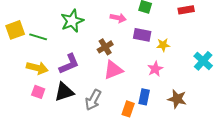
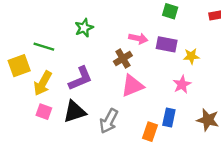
pink arrow: (118, 18) -> (138, 38), moved
green star: (72, 21) -> (84, 28), size x0.7
yellow square: (15, 30) -> (19, 66), moved
yellow arrow: (37, 68) -> (43, 83), turned 105

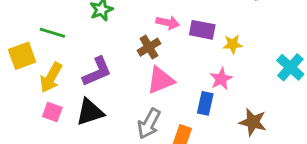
blue rectangle: (169, 117) -> (205, 103), moved
gray arrow: (109, 121) -> (149, 124), moved

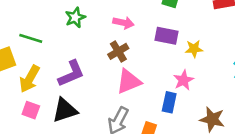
pink arrow: (168, 23) -> (123, 23), moved

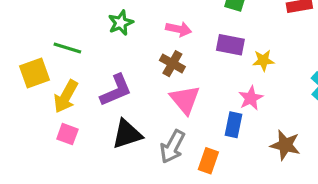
brown cross: (118, 51) -> (172, 64), turned -30
pink triangle: (129, 81) -> (185, 100), turned -48
black triangle: (65, 110) -> (127, 134), moved

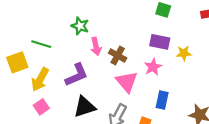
green star: (121, 23) -> (80, 26), turned -30
pink arrow: (179, 29) -> (96, 46), moved, turned 66
pink star: (251, 98) -> (153, 67), moved
pink square: (67, 134) -> (41, 107), turned 35

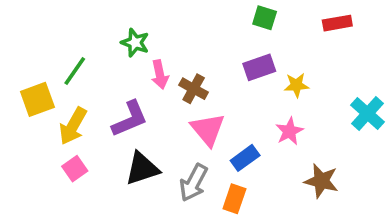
purple rectangle: (160, 42) -> (259, 67), turned -30
green line: (41, 44) -> (75, 71), turned -72
pink star: (153, 67) -> (289, 131), moved
blue rectangle: (162, 100) -> (245, 158), moved, turned 42

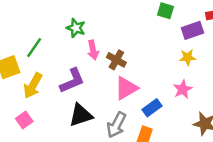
purple rectangle: (259, 67) -> (192, 30), moved
pink triangle: (208, 130) -> (126, 88), turned 40
pink square: (75, 169) -> (24, 120), moved

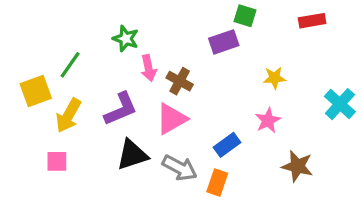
purple rectangle: (192, 30) -> (224, 42), moved
pink triangle: (126, 88) -> (171, 119), moved
pink square: (24, 120) -> (57, 161), turned 35
gray arrow: (116, 125) -> (180, 168), turned -90

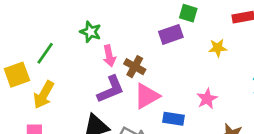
yellow star: (274, 78) -> (218, 48), moved
purple L-shape: (121, 109) -> (111, 89), moved
pink triangle: (171, 119) -> (147, 96), moved
blue rectangle: (227, 145) -> (174, 119), turned 45

